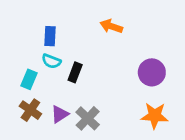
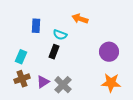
cyan semicircle: (51, 61) -> (60, 35), moved
brown cross: (30, 110) -> (22, 79), turned 35

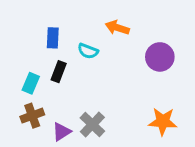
black rectangle: (54, 52) -> (59, 72), moved
purple circle: (109, 52) -> (160, 57), moved
purple triangle: (43, 82) -> (62, 132), moved

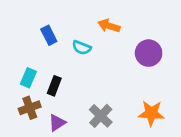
blue rectangle: (53, 38) -> (49, 35), turned -30
black rectangle: (59, 72) -> (54, 86), moved
gray cross: (92, 124) -> (101, 116), moved

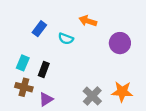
blue rectangle: (49, 35) -> (39, 29), turned 64
brown cross: (30, 108) -> (24, 87), turned 35
gray cross: (101, 116) -> (92, 96), moved

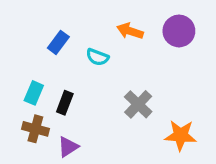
purple circle: (120, 43) -> (179, 31), moved
gray cross: (92, 96) -> (138, 104), moved

